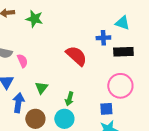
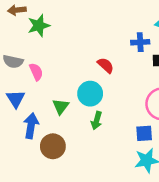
green star: (34, 19) -> (39, 26), moved, turned -30
red semicircle: (76, 56) -> (106, 65), size x0.6
cyan circle: (64, 119) -> (90, 94), moved

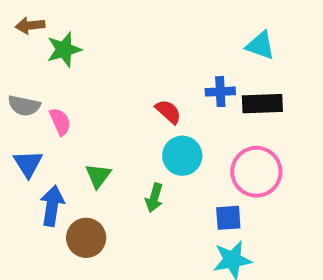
blue cross: (140, 42) -> (220, 92), moved
cyan circle: (90, 94) -> (182, 156), moved

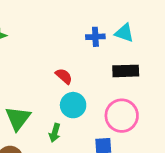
blue cross: (220, 92) -> (95, 37), moved
green triangle: (98, 176) -> (18, 118), size x1.5

